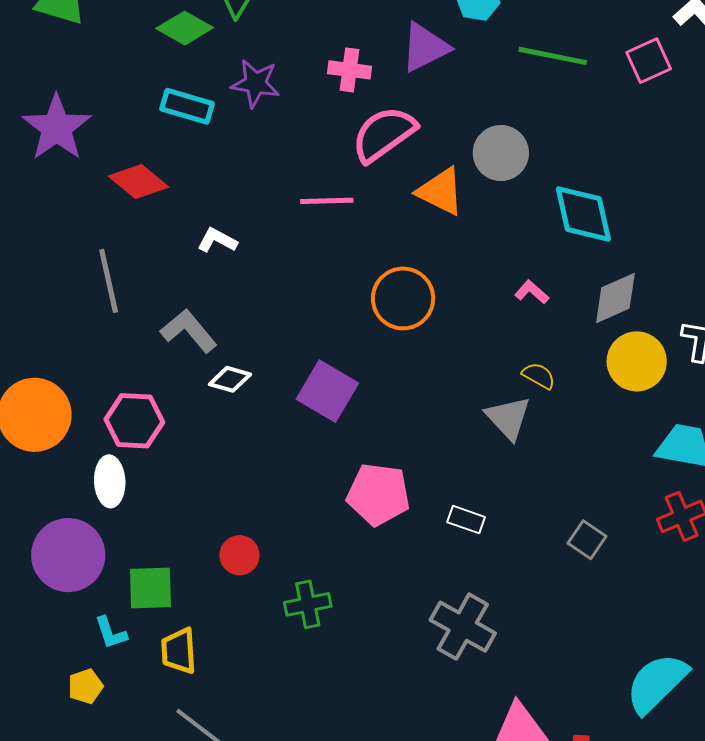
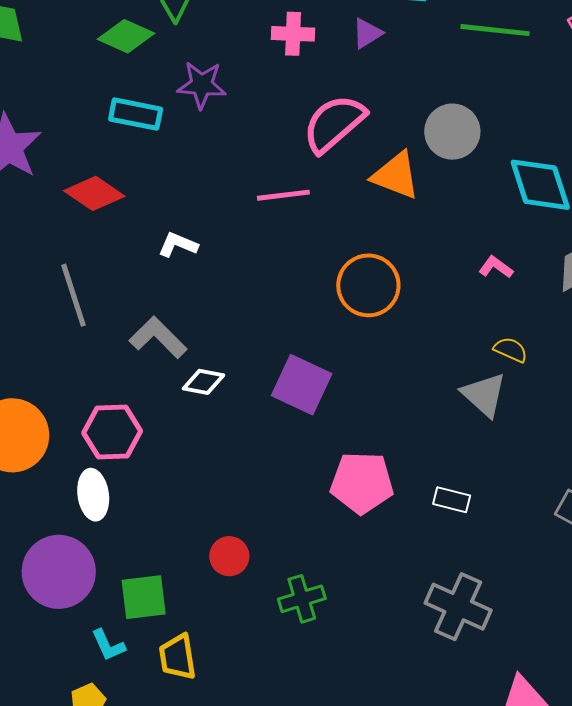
purple triangle: (425, 47) -> (367, 33), size x0.6
pink cross: (350, 70) -> (293, 34), moved

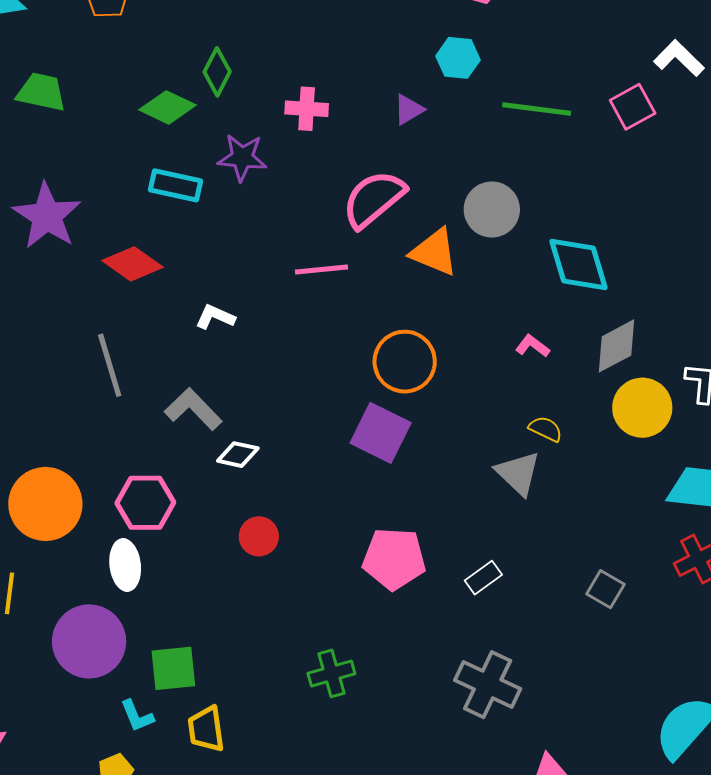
pink cross: (293, 34) -> (307, 109), moved
purple square: (302, 385) -> (381, 433), moved
white rectangle: (452, 500) -> (483, 578), turned -51
red circle: (229, 556) -> (259, 536), moved

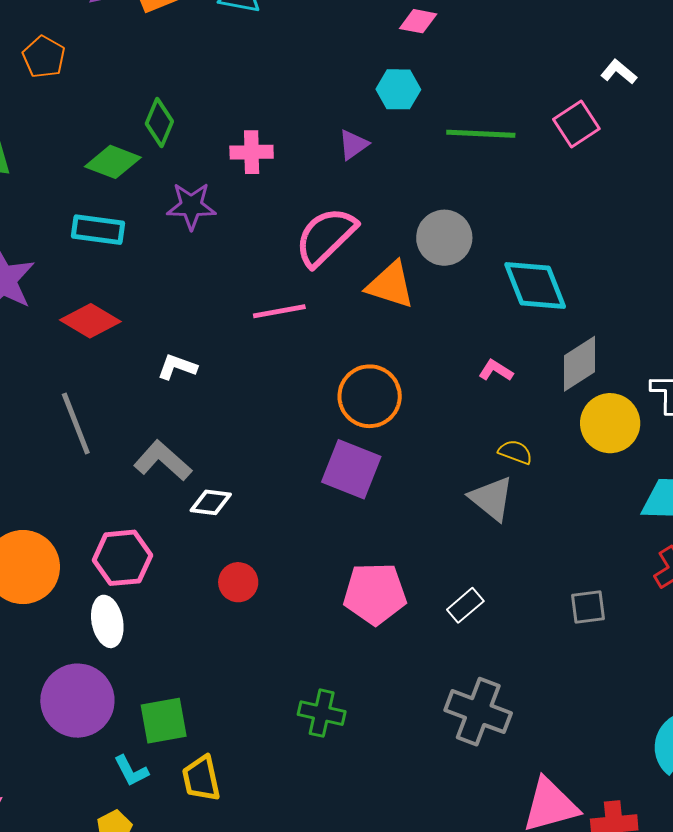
white L-shape: (679, 58) -> (619, 72), size x0.7
cyan rectangle: (176, 185) -> (98, 230), moved
gray square: (605, 589) -> (588, 607), turned -33
green cross: (331, 673) -> (322, 713), turned 33

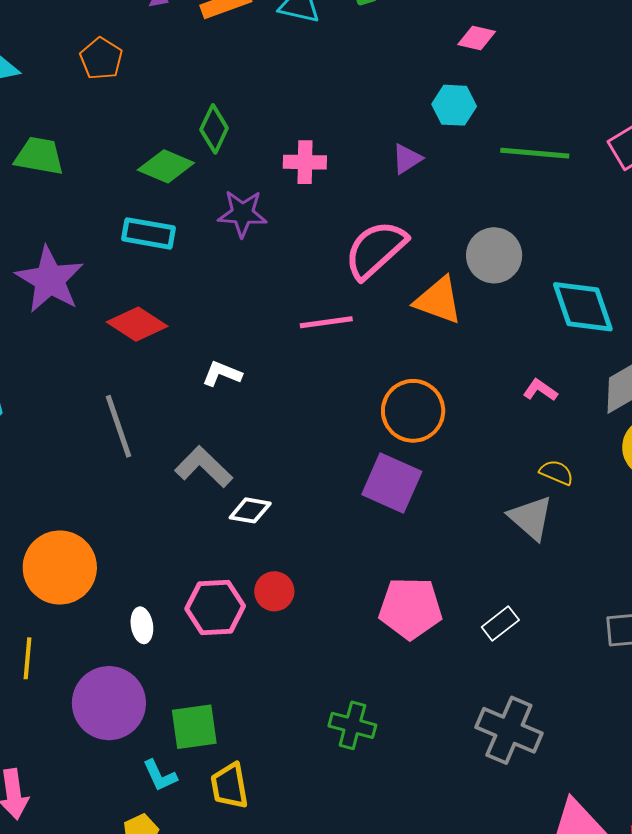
pink hexagon: (122, 558) -> (215, 607), moved
white ellipse: (107, 621) -> (142, 625), size x0.7

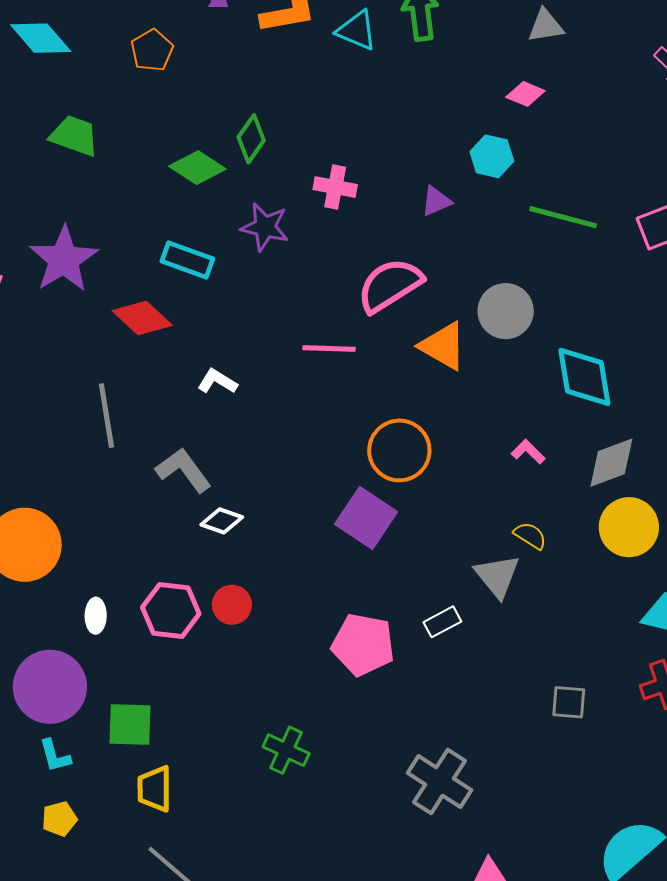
cyan rectangle: (148, 233) -> (187, 260), moved
white rectangle: (500, 624) -> (442, 622), moved
cyan L-shape: (160, 776) -> (55, 756), moved

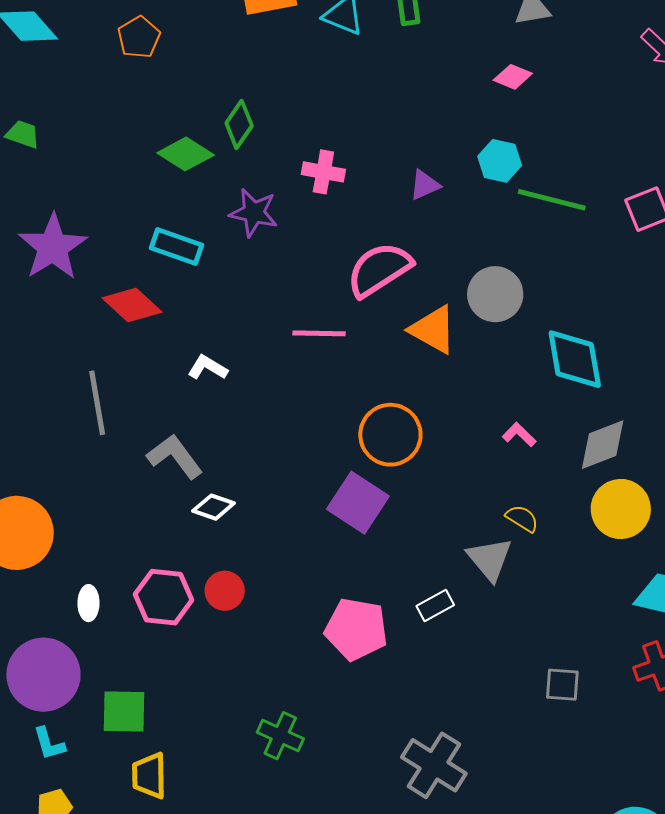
green trapezoid: (74, 136) -> (23, 134), moved, size x0.7
cyan hexagon: (492, 156) -> (500, 161), moved

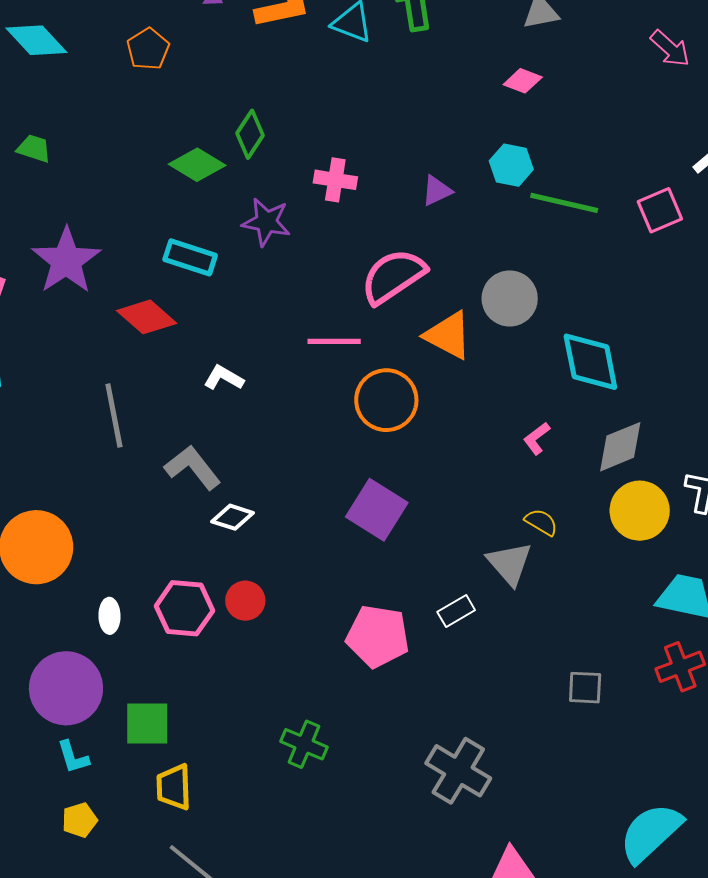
orange circle: (390, 435) -> (386, 400), moved
pink L-shape: (519, 435) -> (537, 438), turned -80

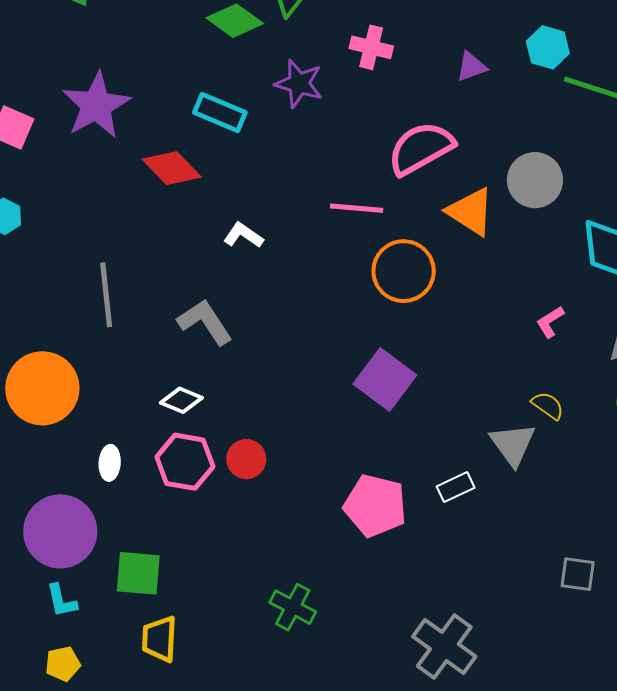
gray line: (114, 415) -> (106, 295), moved
white diamond: (233, 517) -> (181, 400), moved

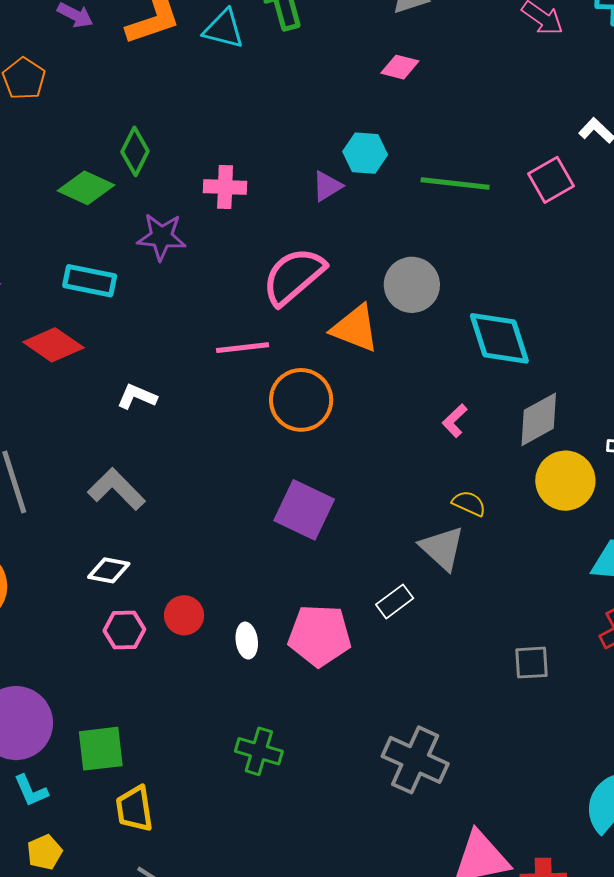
cyan hexagon: (548, 47) -> (365, 153), moved
pink hexagon: (185, 462) -> (124, 630), size x0.7
white ellipse: (110, 463) -> (247, 641), moved

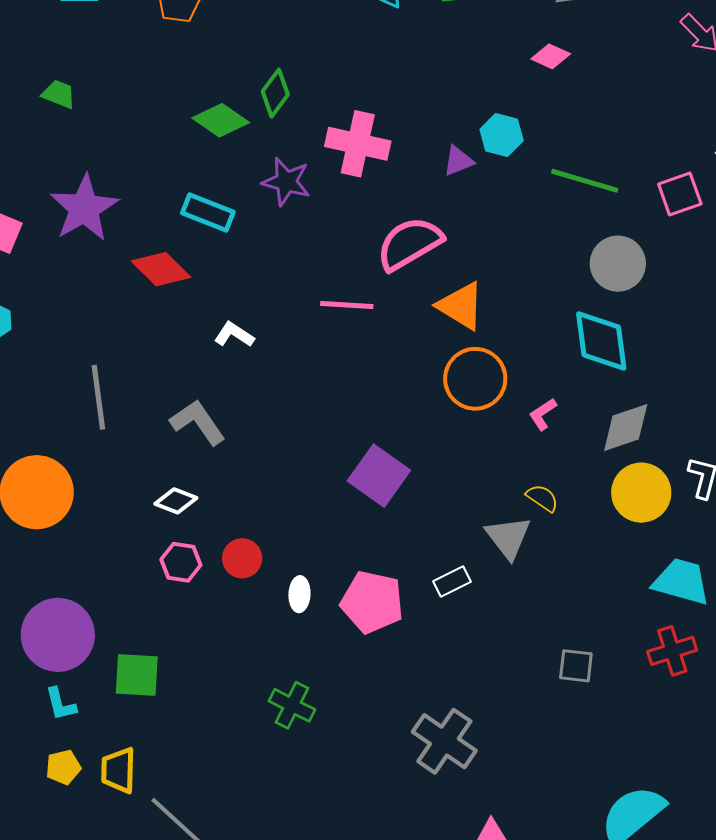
pink cross: (225, 187) -> (358, 144), size x1.5
gray circle: (412, 285) -> (618, 264), moved
orange circle: (301, 400) -> (475, 379), moved
yellow trapezoid: (134, 809) -> (118, 770), moved

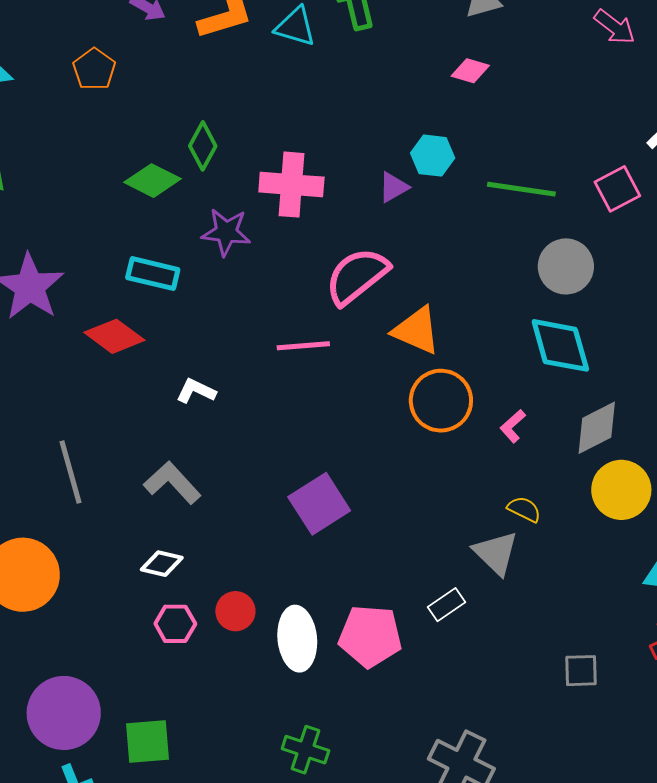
purple square: (379, 476) -> (319, 504), moved, turned 30
white ellipse: (299, 594) -> (297, 639), size x1.8

